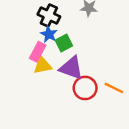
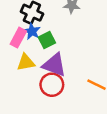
pink rectangle: (38, 52) -> (18, 38), moved
red circle: (85, 88) -> (52, 85), moved

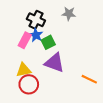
yellow triangle: (26, 62) -> (24, 70), moved
red circle: (52, 85) -> (29, 84), moved

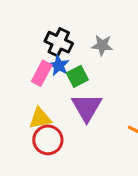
gray star: (69, 14) -> (102, 45), moved
purple triangle: (54, 63) -> (87, 107), turned 40

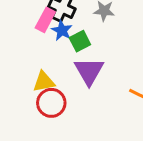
pink rectangle: (42, 73) -> (45, 20), moved

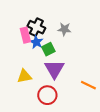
pink rectangle: (45, 20) -> (25, 35), turned -42
red circle: (51, 103) -> (47, 95), moved

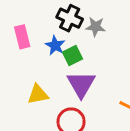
black cross: (36, 27) -> (70, 18), moved
pink rectangle: (25, 35) -> (22, 37), moved

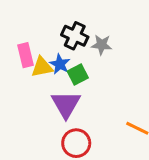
purple triangle: (81, 84) -> (66, 104), moved
yellow triangle: (38, 94) -> (42, 67), moved

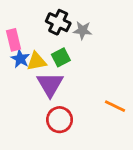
blue star: (60, 64) -> (20, 59), moved
yellow triangle: (42, 67) -> (37, 61), moved

